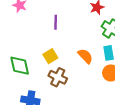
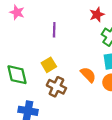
orange semicircle: (85, 56) -> (88, 75), moved

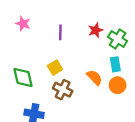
pink star: (17, 12) -> (23, 24), moved
red star: (97, 15) -> (96, 30), moved

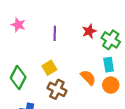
green diamond: (23, 77) -> (18, 78), turned 40

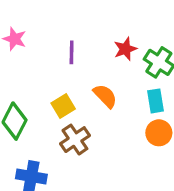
orange semicircle: (88, 78) -> (105, 96), moved
brown cross: (57, 89) -> (75, 140), turned 30

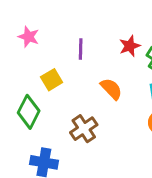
yellow square: (63, 106) -> (52, 80), moved

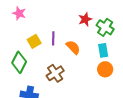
purple line: (81, 49) -> (53, 38), moved

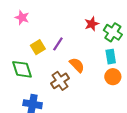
purple line: (53, 38) -> (58, 44), turned 32
orange semicircle: (73, 47) -> (77, 65), moved
green diamond: (19, 62) -> (22, 69), turned -45

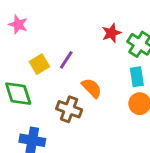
brown cross: (60, 81) -> (69, 109), turned -36

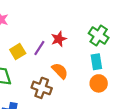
red star: (111, 33) -> (59, 39), moved

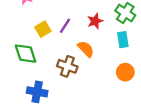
red star: (59, 39) -> (95, 21), moved
orange circle: (99, 83) -> (125, 72), moved

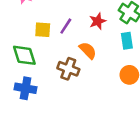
yellow square: (43, 29) -> (43, 30), turned 35
blue cross: (37, 92) -> (26, 88), moved

